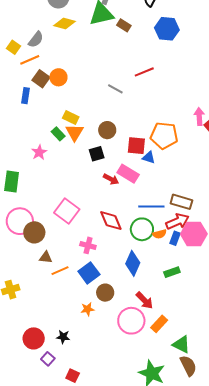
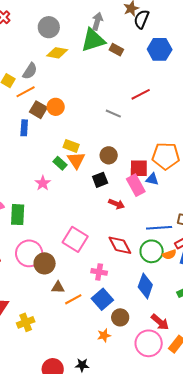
pink rectangle: (128, 174) -> (136, 185), moved, turned 35

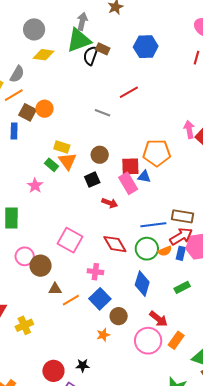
black semicircle: (141, 19) -> (91, 56), moved
pink circle: (29, 253) -> (25, 256), size x0.7

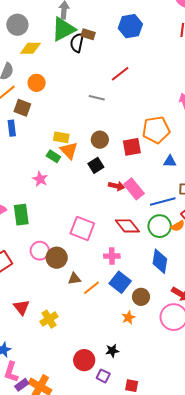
orange circle: (45, 109) -> (37, 83), moved
blue triangle: (144, 177) -> (170, 161), moved
pink rectangle: (128, 183) -> (134, 189), moved

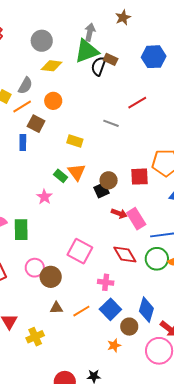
yellow rectangle: (61, 137) -> (75, 141), moved
brown circle: (100, 140) -> (109, 180), moved
blue diamond: (160, 261) -> (146, 310), moved
brown triangle: (74, 279) -> (56, 308), moved

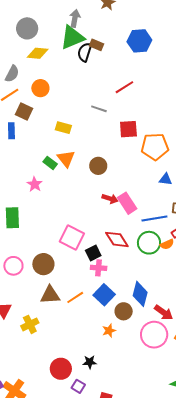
red square: (140, 177) -> (128, 129), moved
black square: (101, 190) -> (93, 253), moved
pink circle: (35, 268) -> (13, 266), moved
brown triangle: (56, 308) -> (50, 295), size x1.5

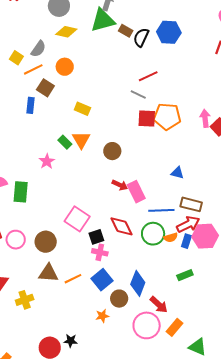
black semicircle: (85, 52) -> (141, 37), moved
gray line: (99, 109) -> (138, 94), moved
orange pentagon: (155, 147) -> (167, 116), moved
black star: (90, 362) -> (71, 341), moved

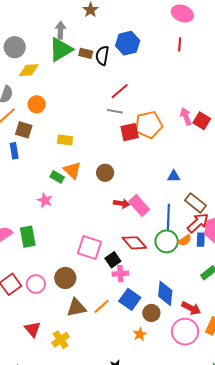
brown rectangle: (191, 204) -> (195, 203), turned 40
blue line: (161, 210) -> (168, 217), turned -70

